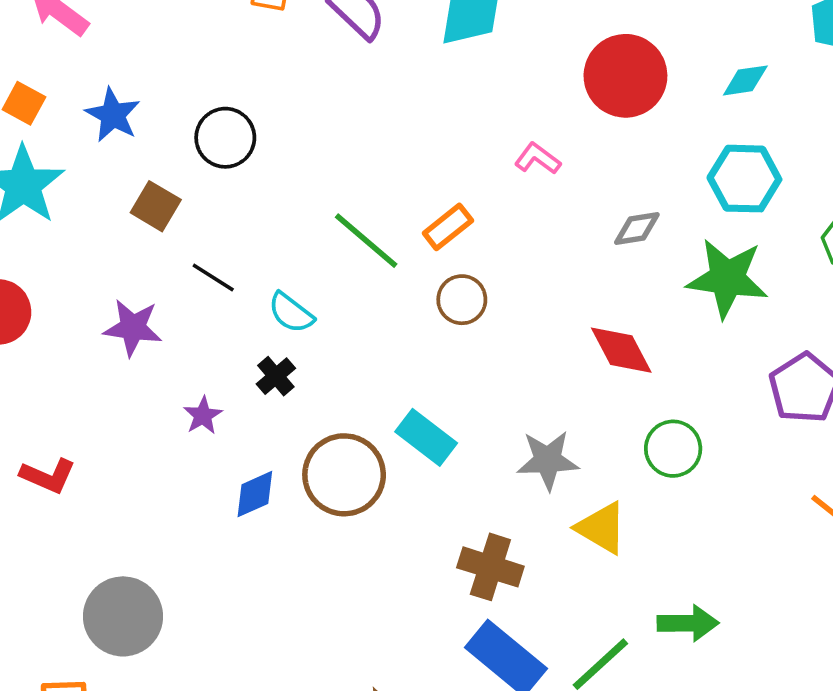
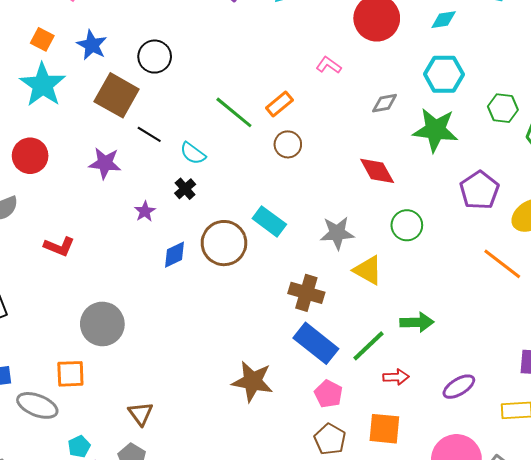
brown square: (156, 206) -> (117, 95), size x1.6

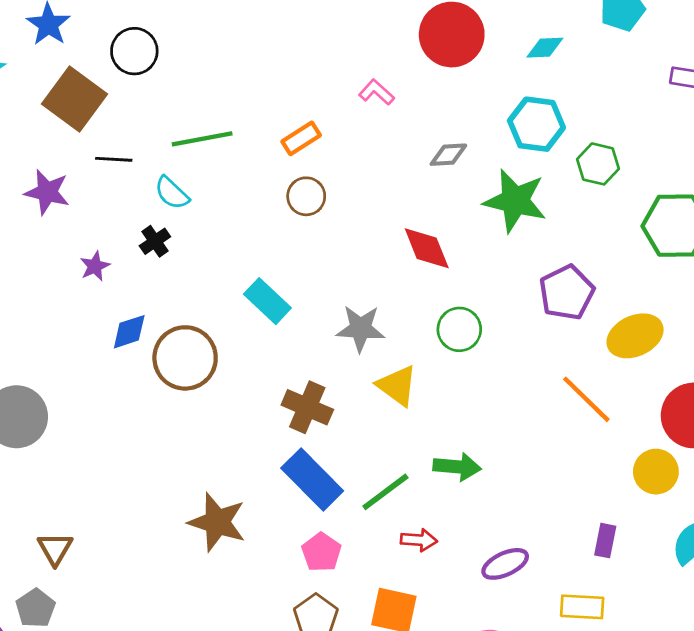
green hexagon: (503, 108) -> (598, 164), moved
green line: (234, 112) -> (202, 139), moved, turned -57
black line: (149, 134) -> (114, 159), turned -35
brown circle: (224, 243) -> (185, 358), moved

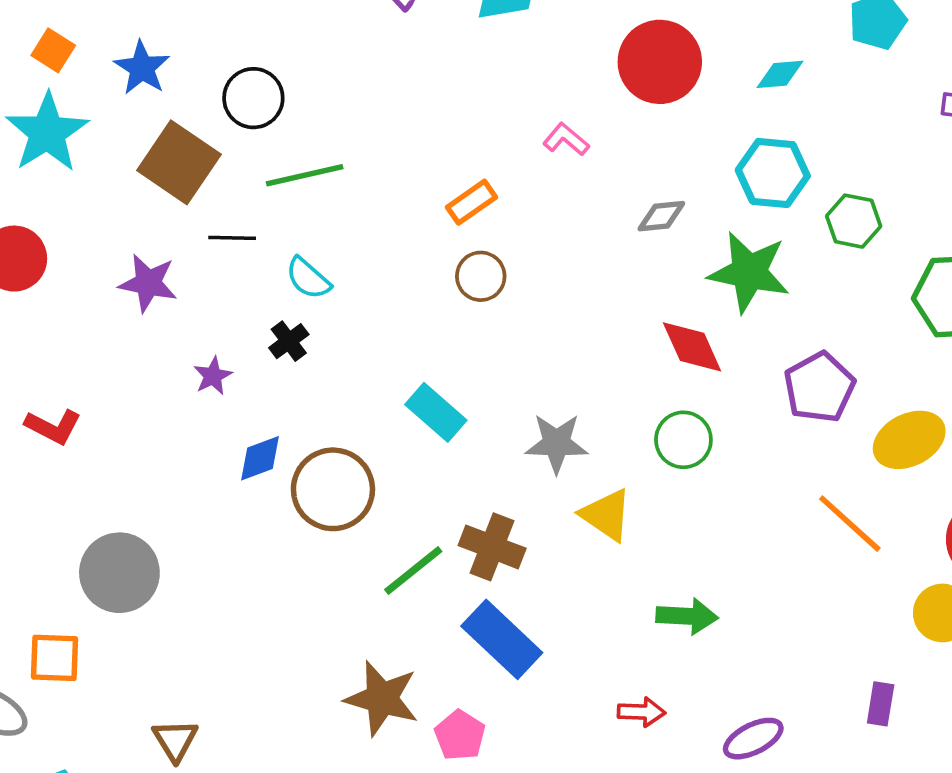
green line: (202, 139) -> (305, 175), moved
red diamond: (427, 248) -> (692, 347), moved
green line: (385, 492) -> (413, 570), moved
pink pentagon: (321, 552) -> (460, 735), moved

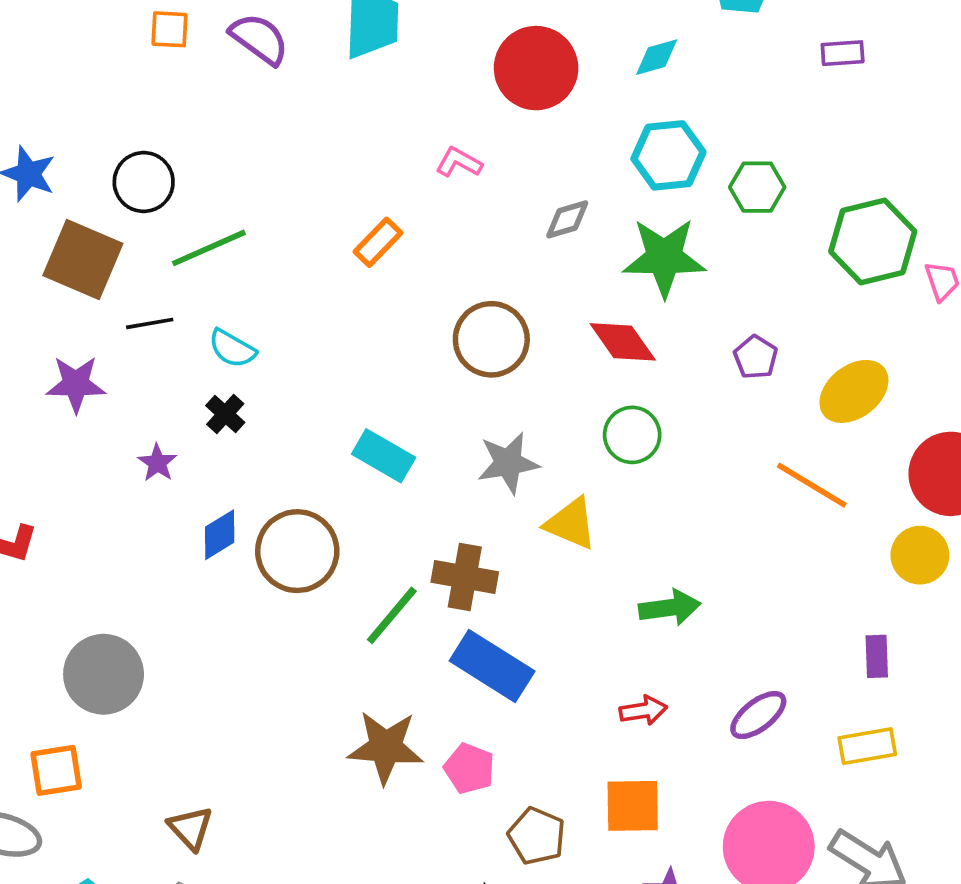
brown circle: (481, 276) -> (491, 339), moved, size x1.5
purple pentagon: (819, 387) -> (756, 357), size x0.6

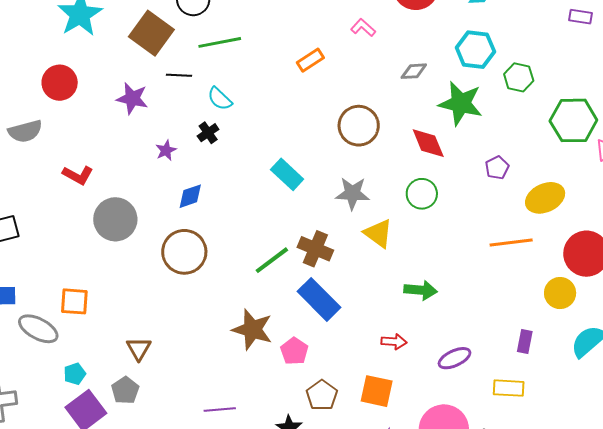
orange line: (812, 485) -> (511, 243), turned -51
brown circle: (297, 551) -> (184, 252), moved
gray circle: (104, 674) -> (115, 219), moved

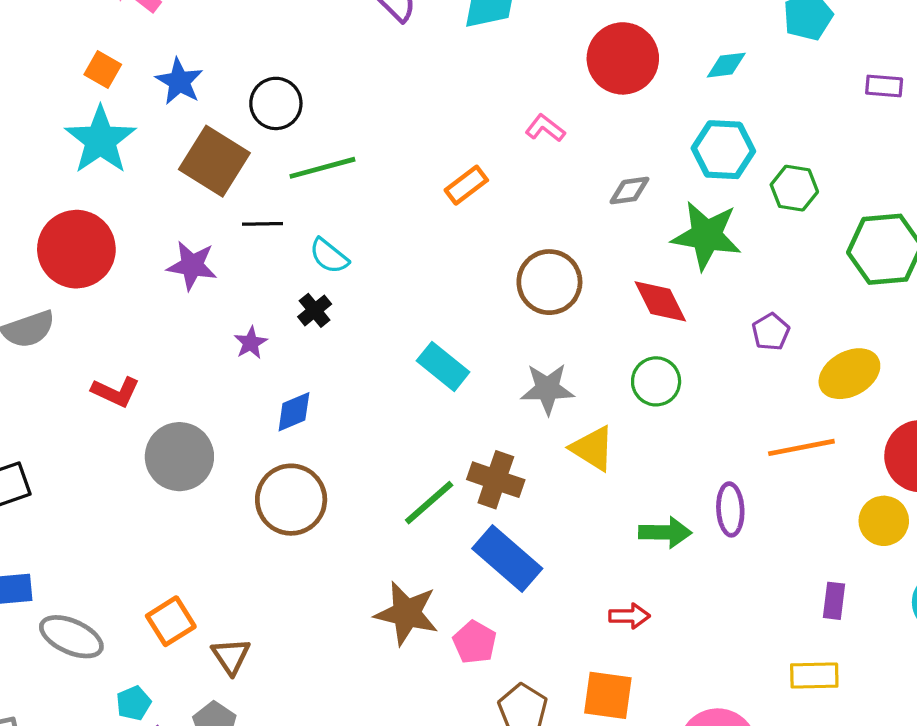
red circle: (60, 83) -> (76, 249), size x1.4
orange square: (74, 301) -> (171, 621), moved, turned -32
purple ellipse: (455, 358) -> (730, 509), moved, turned -64

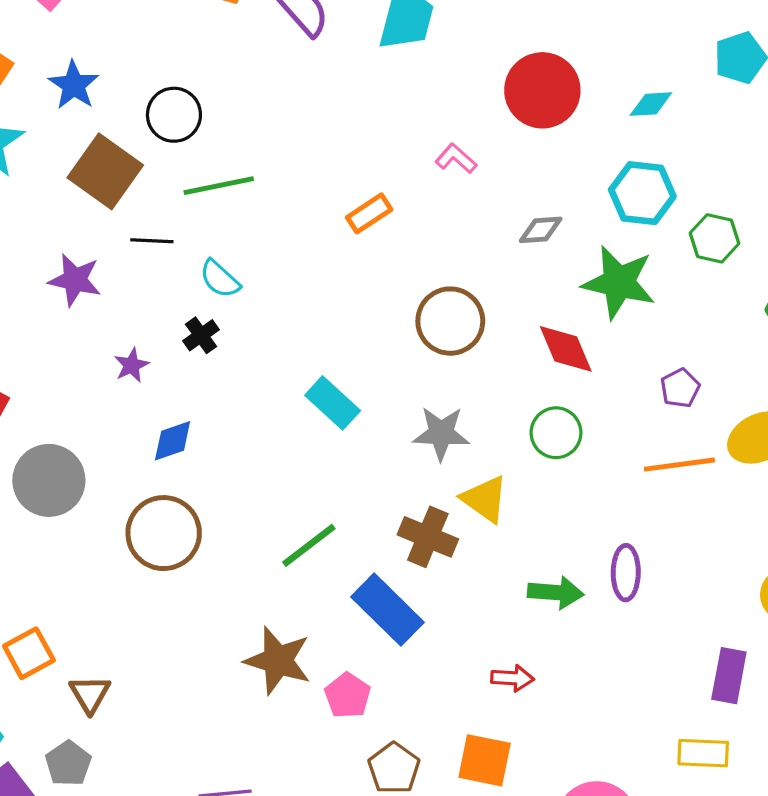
orange line: (801, 447) -> (679, 465), moved
brown cross: (496, 480) -> (428, 537), moved
purple rectangle: (834, 601) -> (729, 676), size x1.4

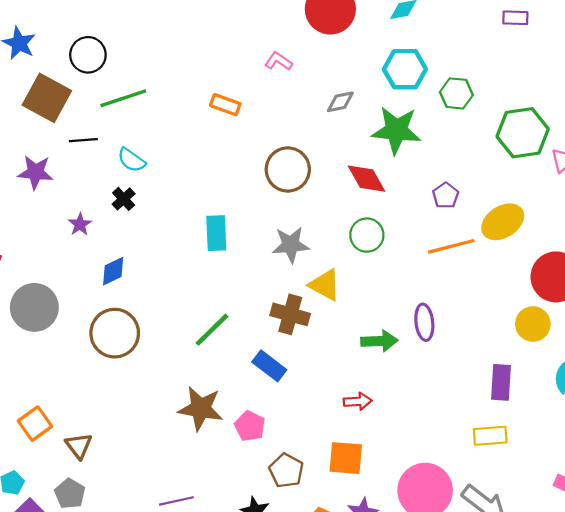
orange rectangle: (369, 213) -> (225, 105), turned 60
cyan rectangle: (333, 403) -> (216, 233), turned 52
blue rectangle: (388, 610) -> (269, 366), size x0.7

